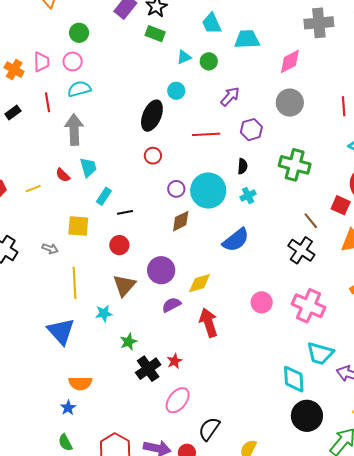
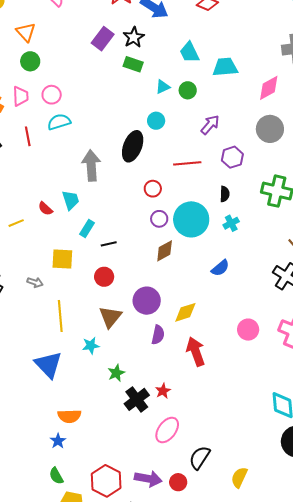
green circle: (79, 33) -> (30, 61), moved
gray arrow: (74, 130) -> (91, 165), moved
red circle: (153, 156) -> (153, 189), moved
blue semicircle: (236, 240) -> (220, 268), size x0.7
purple semicircle: (171, 305) -> (158, 335), turned 132

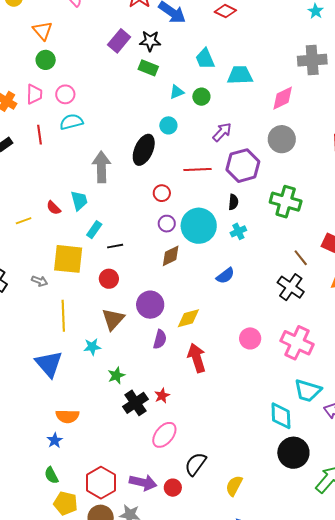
black star: (134, 37) -> (150, 41), turned 30
purple hexagon: (232, 157) -> (243, 166), size x1.5
yellow square: (62, 259) -> (68, 259), size x1.4

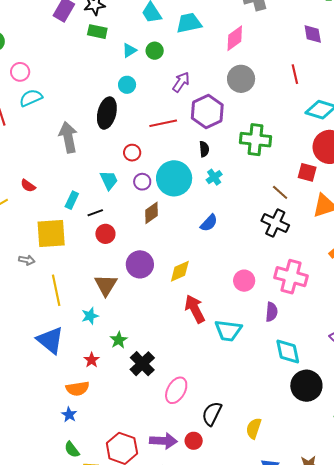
cyan trapezoid: (79, 201) -> (109, 180), moved
red circle: (109, 279) -> (105, 234), moved
purple semicircle: (160, 339) -> (272, 312), moved
cyan trapezoid: (308, 391) -> (228, 331), moved
red star: (162, 396) -> (92, 360), moved

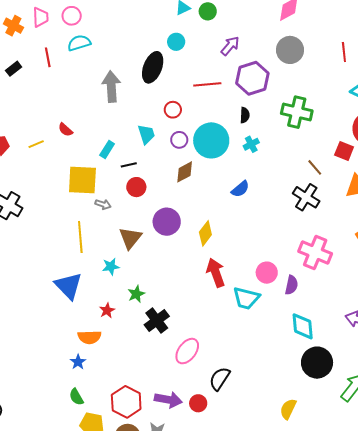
gray arrow: (27, 260) -> (103, 204), moved
yellow diamond: (180, 271) -> (205, 233), turned -35
pink circle: (244, 281) -> (267, 273), moved
yellow semicircle: (254, 428) -> (288, 409), moved

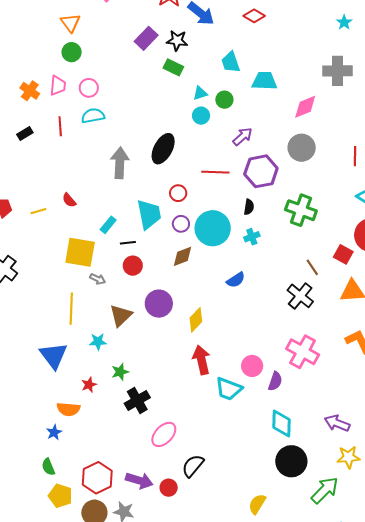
cyan circle: (176, 42) -> (201, 116), moved
cyan trapezoid: (146, 134) -> (149, 214), size x1.5

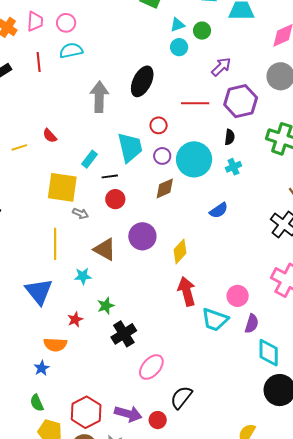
brown triangle: (121, 315) -> (105, 249), turned -45
purple semicircle: (275, 381) -> (252, 324), moved

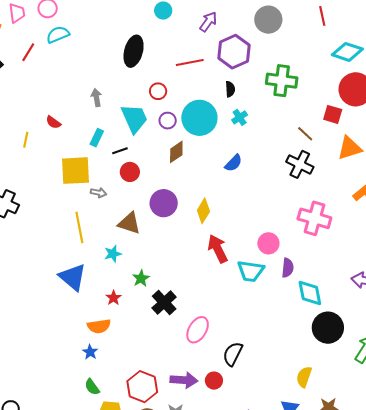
red line: (39, 62) -> (28, 52), turned 48
gray arrow: (99, 97) -> (96, 98), moved, size x0.6
yellow line: (19, 147) -> (26, 140), turned -49

